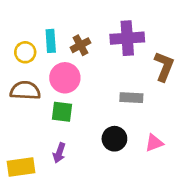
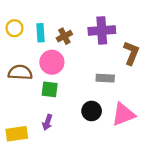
yellow circle: (25, 52) -> (14, 28), moved
pink triangle: (154, 143) -> (123, 114), size x1.6

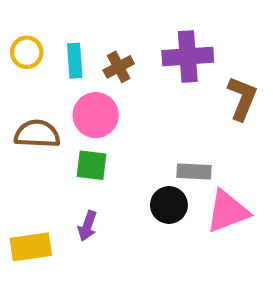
gray rectangle: (105, 78) -> (194, 172), moved

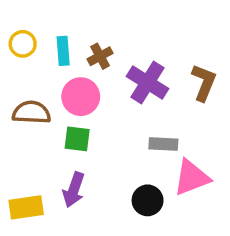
purple cross: (188, 56) -> (148, 83), moved, turned 36
black circle: (169, 205) -> (148, 200), moved
purple arrow: (87, 226) -> (74, 190), size x1.4

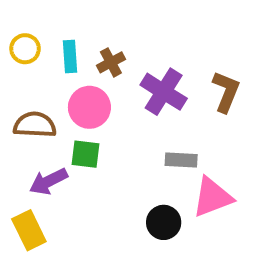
purple arrow: (74, 190) -> (48, 181), moved, turned 44
yellow rectangle: (26, 207) -> (29, 230), turned 72

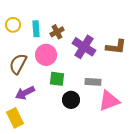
brown L-shape: (226, 92) -> (116, 47), turned 75
brown semicircle: (35, 125) -> (18, 64), turned -65
green square: (86, 154) -> (57, 79), moved
black circle: (164, 222) -> (71, 100), moved

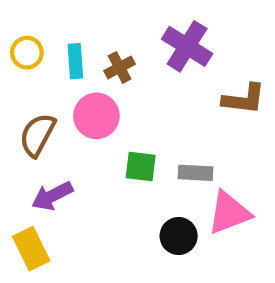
purple cross: (84, 47) -> (187, 46), moved
green square: (57, 79) -> (141, 166), moved
black circle: (71, 100) -> (179, 236), moved

